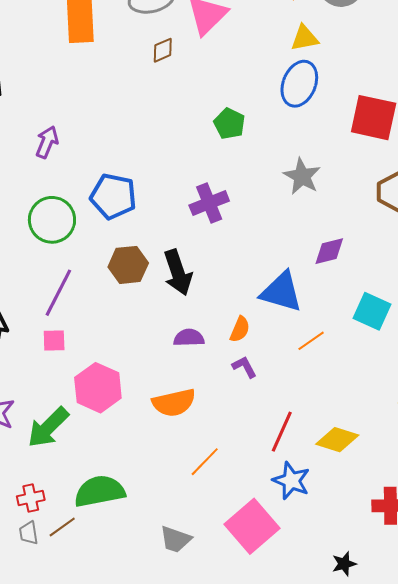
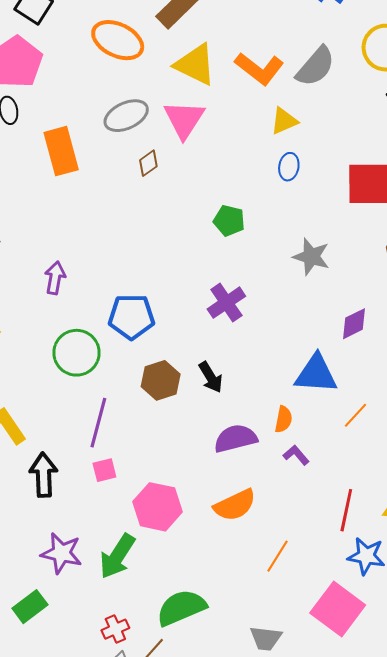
blue ellipse: (299, 84) -> (289, 167), size x0.6
black arrow: (178, 272) -> (211, 377), size x0.7
purple semicircle: (189, 338) -> (236, 438), size x1.4

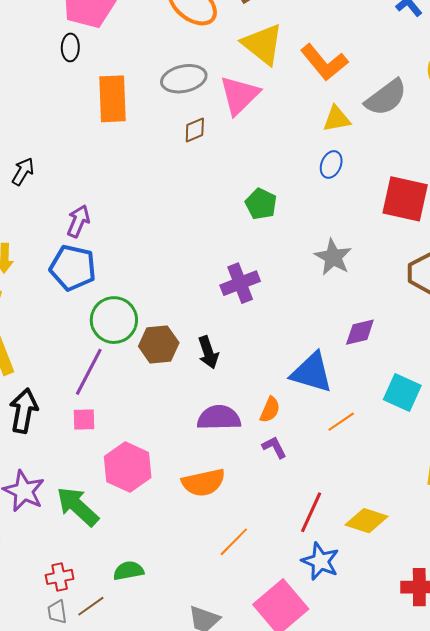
gray semicircle: (316, 67) -> (386, 98), moved
blue pentagon: (131, 317) -> (73, 268), moved
green circle: (77, 353) -> (114, 320), moved
green arrow: (117, 556) -> (78, 506), turned 87
green semicircle: (181, 608) -> (129, 571), size x0.6

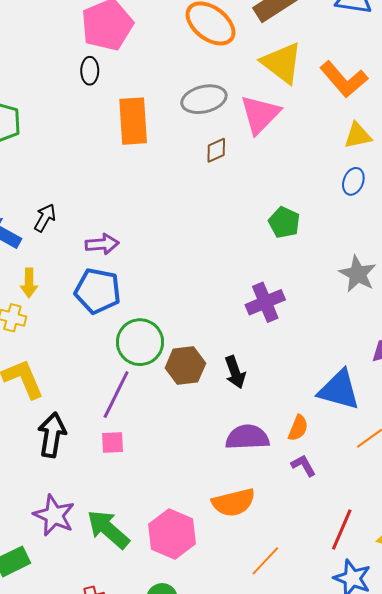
black arrow: (23, 171) -> (45, 218), moved
purple arrow: (78, 221) -> (102, 244), turned 64
pink hexagon: (128, 467) -> (172, 534), moved

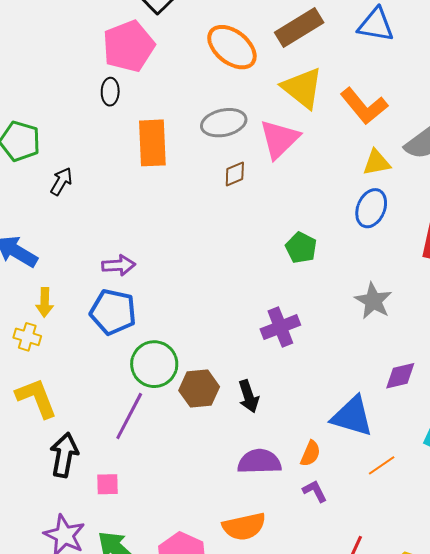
blue ellipse: (353, 181) -> (371, 208), size x1.4
black arrow: (45, 218) -> (61, 181), moved
pink square: (113, 442) -> (108, 484), moved

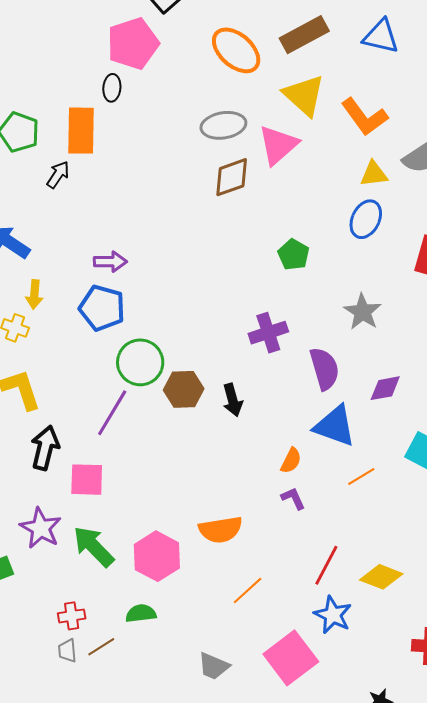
orange rectangle: (152, 143) -> (81, 131), moved
brown diamond: (235, 174) -> (232, 177), size x1.6
purple semicircle: (259, 462) -> (324, 369), moved, turned 72
pink square: (108, 484) -> (87, 480), size x1.5

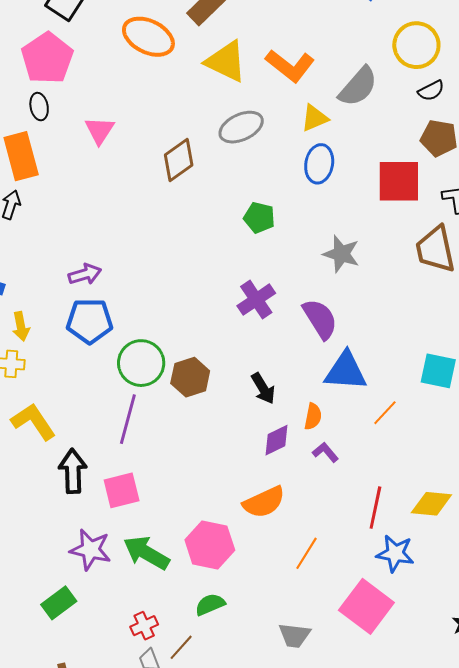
gray ellipse: (223, 125) -> (241, 127), moved
pink triangle: (278, 145) -> (99, 130), moved, size x0.7
purple diamond: (385, 388) -> (277, 440), moved
black arrow: (233, 400) -> (263, 388), moved

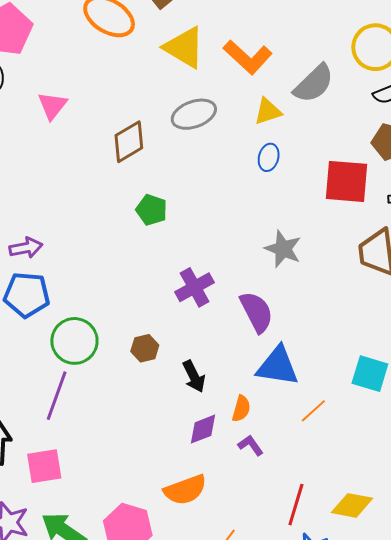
blue ellipse: (319, 164) -> (269, 157), size x0.7
green pentagon: (259, 218) -> (152, 210), moved
brown hexagon: (190, 377) -> (145, 348), moved, size x0.7

